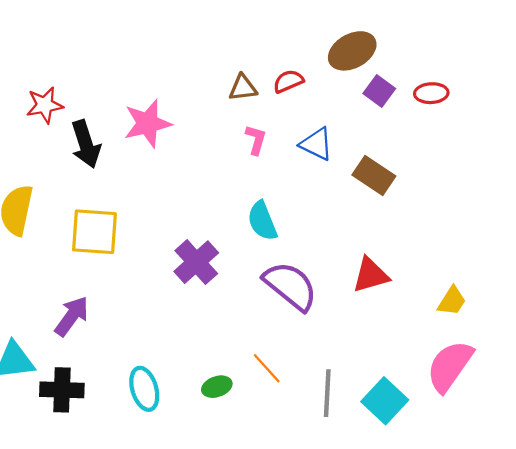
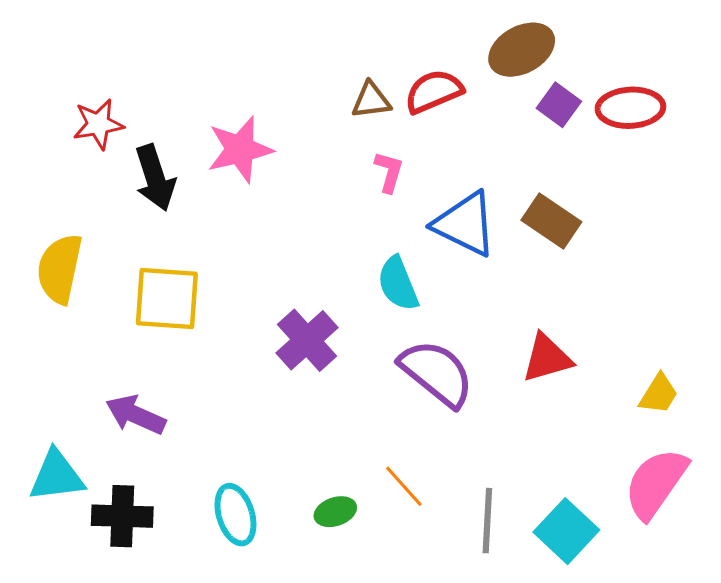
red semicircle: (288, 81) -> (434, 91), size x1.4
red ellipse: (431, 93) -> (630, 108), size x1.4
blue triangle: (316, 144) -> (465, 224), moved, size x1.4
purple arrow: (72, 316) -> (136, 415), turned -102

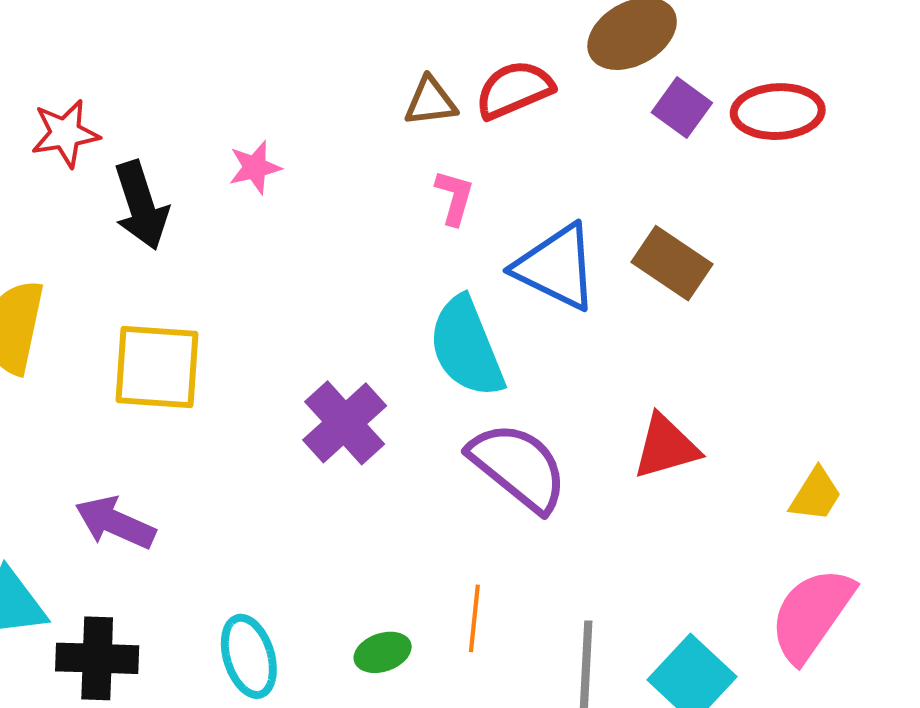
pink star: (240, 149) -> (255, 167), size x0.6
cyan semicircle: (398, 284) -> (466, 347), size x1.4
orange line: (404, 486) -> (474, 618), turned 48

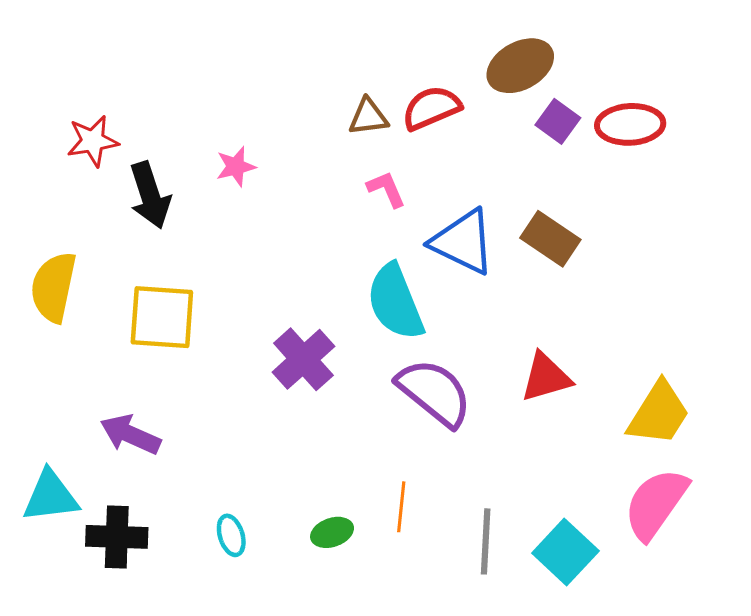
pink L-shape: (454, 197) -> (386, 189), turned -39
yellow trapezoid: (816, 495) -> (659, 413), size x1.6
cyan ellipse: (249, 656) -> (231, 535), size x0.7

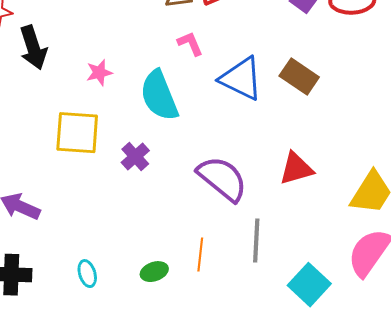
pink star: (236, 167) -> (99, 73), moved
cyan semicircle: (395, 302) -> (159, 96), moved
yellow square: (162, 317) -> (77, 133), moved
purple cross: (303, 359) -> (135, 157), size x0.7
gray line: (486, 541) -> (256, 241), moved

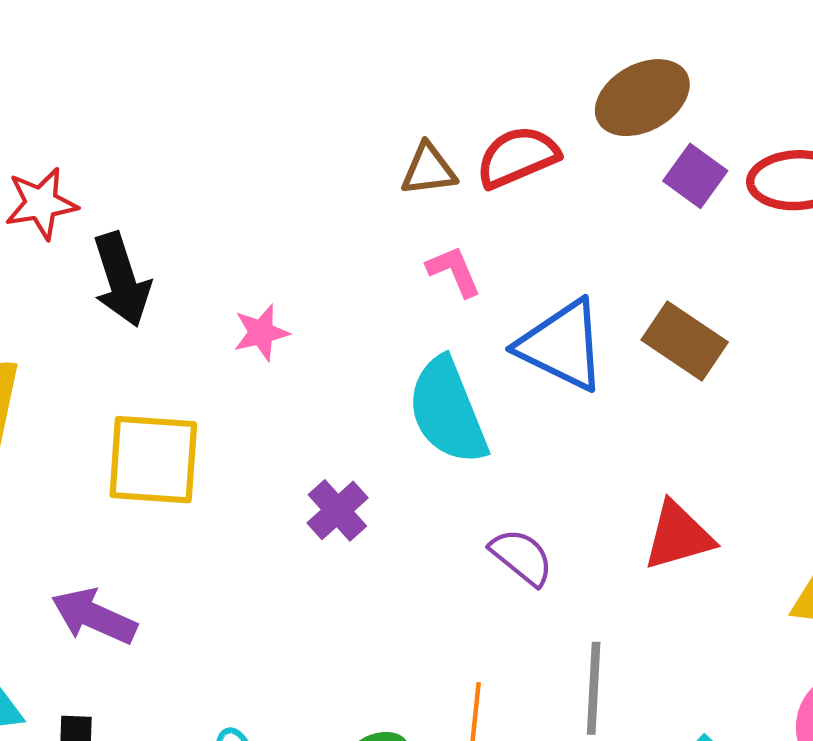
cyan semicircle: (159, 96) -> (448, 411), moved
yellow square: (77, 133) -> (153, 460), moved
purple semicircle: (222, 179) -> (522, 557), size x0.6

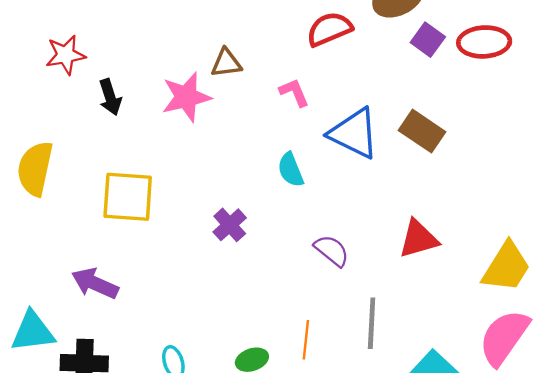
brown triangle: (429, 170) -> (226, 63), moved
black arrow: (122, 280) -> (110, 97), size x0.7
pink star: (261, 333) -> (186, 97), moved, size x1.6
cyan semicircle: (448, 411) -> (291, 170), size x0.6

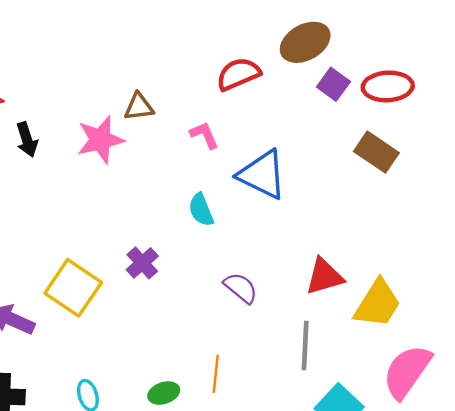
brown rectangle: (422, 131) -> (376, 152), moved
yellow square: (128, 197) -> (73, 288), moved, turned 30
yellow trapezoid: (506, 267) -> (378, 304), moved
gray line: (372, 323) -> (305, 345), moved

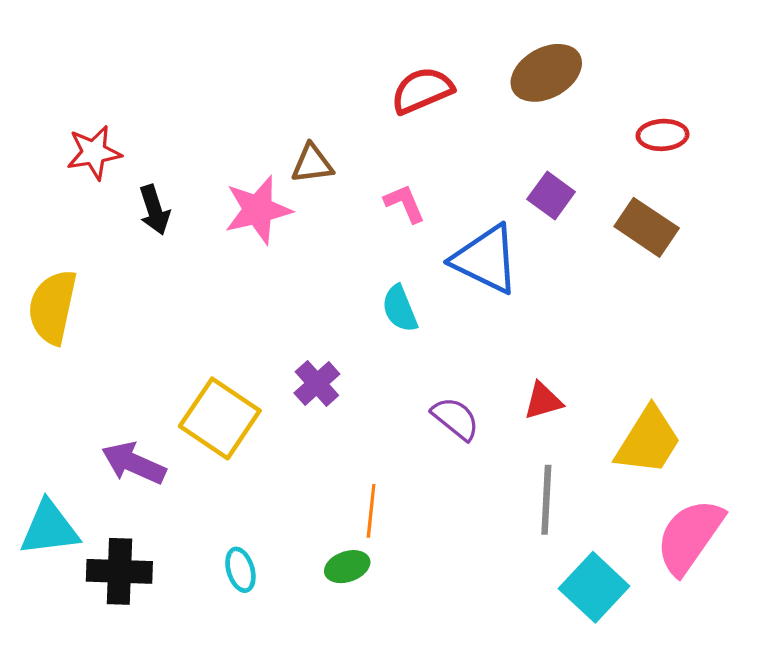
red semicircle: (238, 74) -> (422, 90), moved
purple square: (333, 84) -> (551, 195), moved
red ellipse: (388, 86) -> (663, 135), size x0.7
red triangle: (324, 276) -> (543, 401), moved, size x0.7
orange line: (216, 374) -> (371, 511), moved

